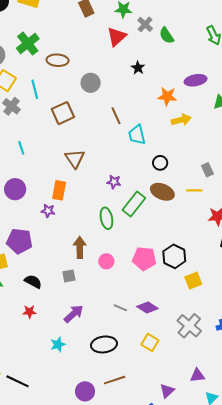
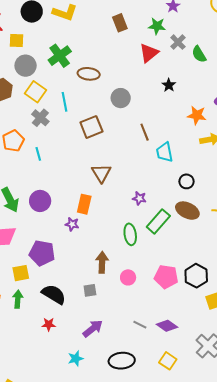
cyan line: (21, 148) -> (38, 154), moved
black semicircle: (33, 282) -> (54, 294), size x1.4

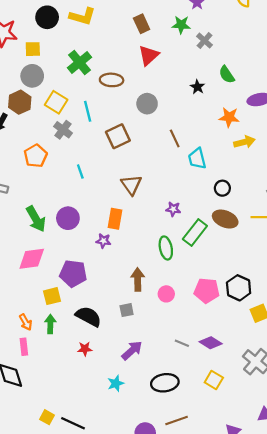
red triangle: (149, 53) -> (149, 55), moved
green semicircle: (199, 54) -> (227, 75), moved
gray circle: (26, 66) -> (32, 76), moved
cyan line: (38, 154) -> (80, 172), moved

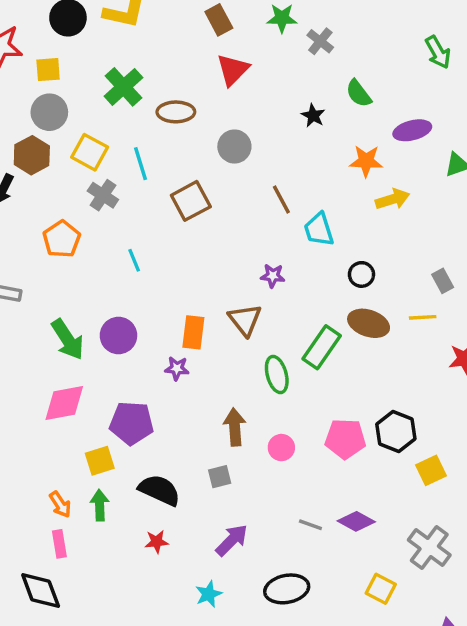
brown triangle: (131, 185) -> (245, 320), moved
purple star: (173, 209) -> (273, 276), moved
yellow square: (214, 380) -> (381, 589), moved

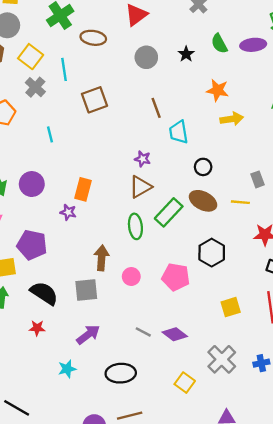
purple ellipse: (412, 130) -> (253, 45), moved
gray circle: (234, 147) -> (146, 57), moved
brown triangle: (245, 320) -> (140, 187), moved, turned 30
black hexagon: (396, 431) -> (212, 253), moved
gray square: (220, 477) -> (86, 290), size x1.5

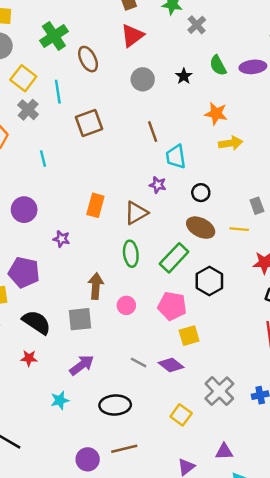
brown ellipse: (93, 38) -> (88, 59), turned 55
purple star: (143, 159) -> (158, 185), moved
orange rectangle: (83, 189) -> (95, 205), moved
green rectangle: (169, 212) -> (174, 258), moved
yellow square: (231, 307) -> (189, 336), moved

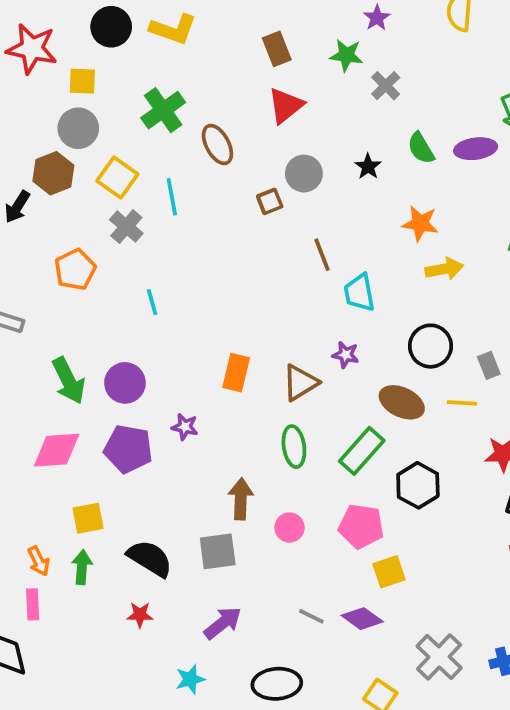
brown square: (89, 123) -> (270, 201), moved, size x0.6
purple star: (158, 185) -> (346, 355), moved
black circle: (201, 193) -> (430, 346), moved, size x1.5
purple pentagon: (24, 272) -> (128, 449), moved

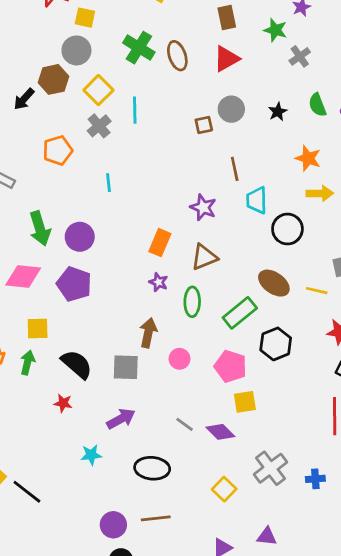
green cross: (163, 110) -> (139, 48), turned -32
brown ellipse: (217, 145) -> (177, 56), moved
black circle: (430, 346) -> (287, 229), moved
purple star: (346, 355) -> (203, 207), moved, size x1.4
purple star: (185, 427) -> (158, 282), moved

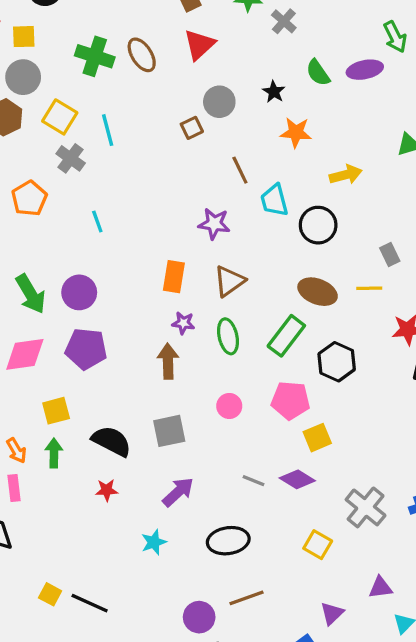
orange star: (308, 158) -> (296, 132), moved
brown arrow: (148, 333) -> (168, 361), moved

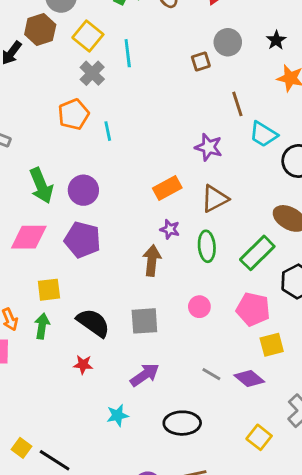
orange pentagon: (29, 198) -> (74, 114), moved
cyan trapezoid: (274, 200) -> (263, 134), turned -52
orange rectangle: (174, 277) -> (167, 188), turned 44

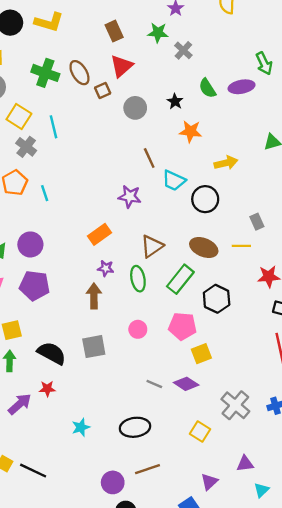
brown square: (201, 61) -> (103, 90), moved
brown triangle: (215, 199) -> (152, 246), moved
purple arrow: (145, 375) -> (20, 404), moved

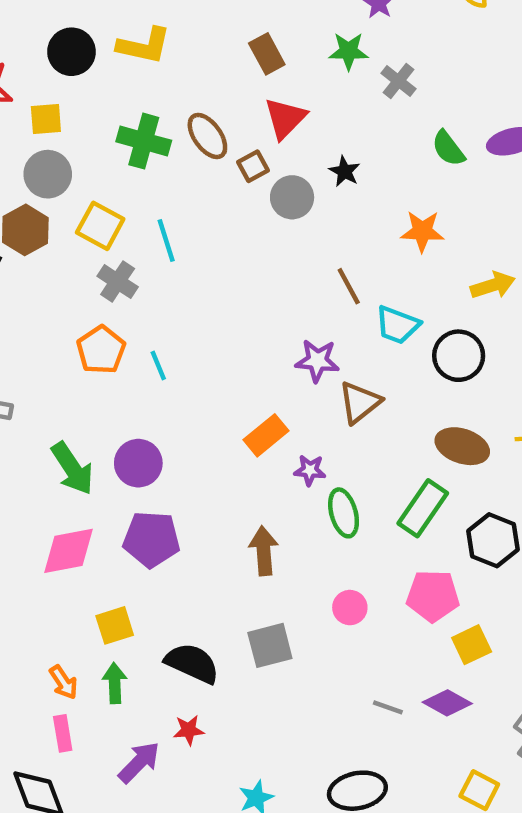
black star: (175, 101) -> (345, 171), moved
gray circle: (135, 108) -> (292, 197), moved
brown triangle: (152, 246) -> (360, 402), moved
purple star: (106, 268) -> (310, 470), moved

